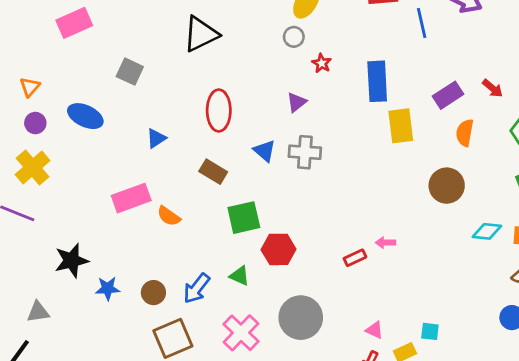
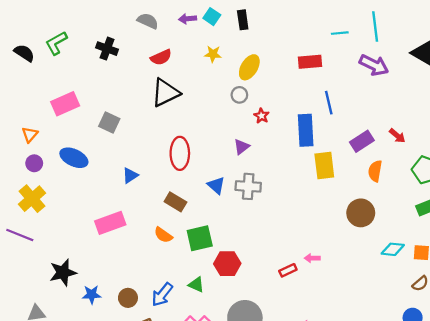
pink rectangle: (74, 23) -> (65, 104), moved
blue line: (422, 23) -> (329, 103), moved
orange semicircle: (169, 216) -> (163, 235), moved

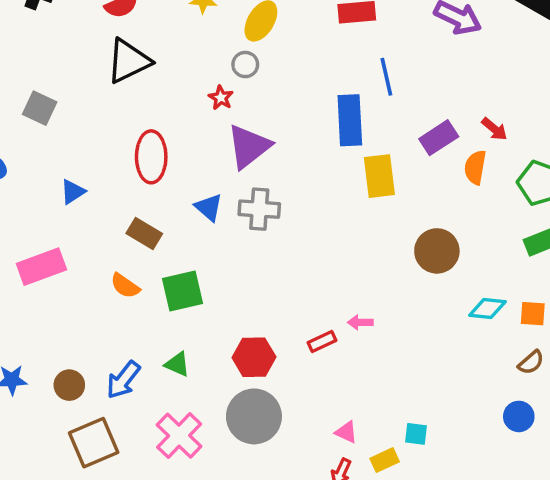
red star: (261, 116) -> (221, 98), moved
purple triangle: (242, 147) -> (249, 146), size x1.8
orange semicircle: (375, 171) -> (475, 167), moved
red hexagon: (227, 264) -> (254, 357), moved

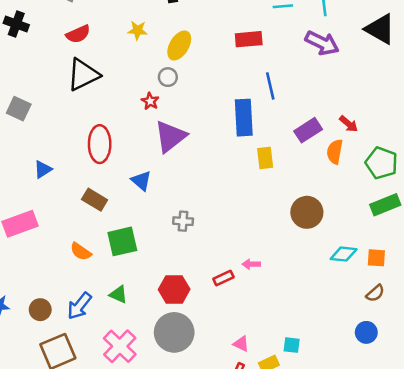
yellow rectangle: (379, 176) -> (265, 158), size x0.7
gray cross: (259, 209) -> (183, 221), moved, size x0.7
orange semicircle: (125, 286) -> (81, 251), moved

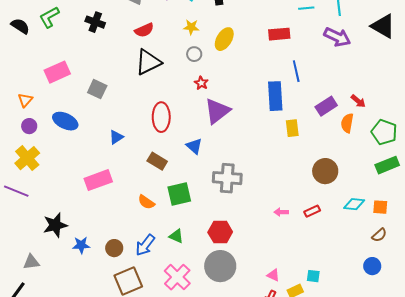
gray circle: (168, 77) -> (194, 54), moved
gray cross: (183, 221) -> (227, 178), size x1.8
red rectangle: (223, 278) -> (312, 211), moved

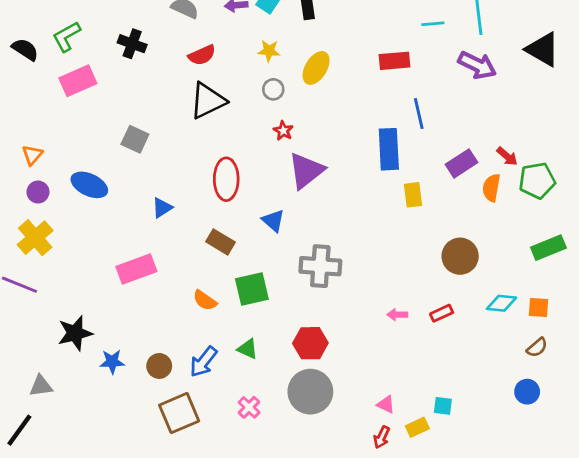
pink rectangle: (57, 72) -> (78, 81), moved
green pentagon: (384, 132) -> (537, 181), moved, turned -30
pink cross: (177, 277) -> (249, 407), size x0.6

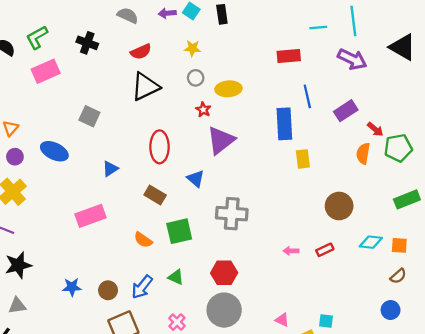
yellow ellipse: (316, 68) -> (228, 89), moved, turned 55
purple rectangle: (462, 163) -> (346, 111), moved
black star: (75, 333) -> (18, 265), moved

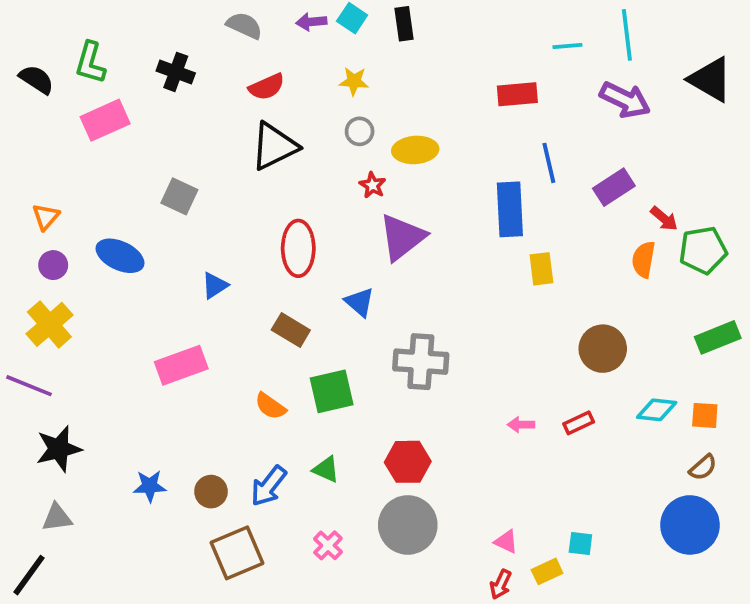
green L-shape: (37, 37) -> (90, 63), turned -45
blue circle: (391, 310) -> (690, 525), size x1.8

